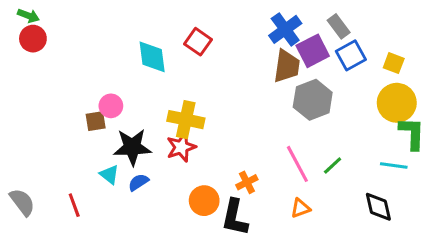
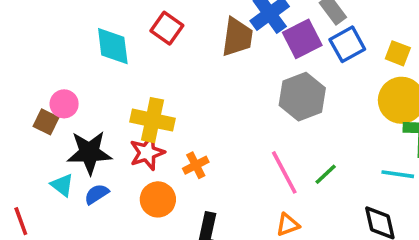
brown trapezoid: (287, 66) -> (237, 37), moved
brown square: (96, 121) -> (46, 122), turned 35
orange cross: (247, 182) -> (196, 165), moved
orange circle: (204, 201) -> (158, 199), moved

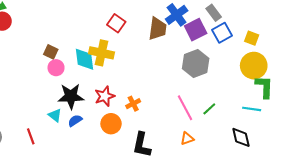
cyan diamond: (113, 46) -> (85, 59), moved
yellow cross: (152, 120) -> (101, 53), moved
brown square: (46, 122) -> (51, 52), moved

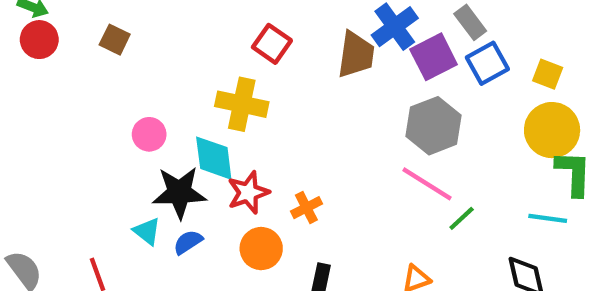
brown square: (51, 52) -> (115, 40), moved
cyan diamond: (85, 59) -> (214, 158), moved
pink line: (185, 108) -> (427, 184), moved, turned -30

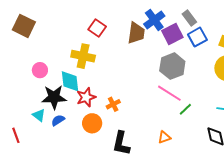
brown square: (115, 40) -> (24, 26), size x1.6

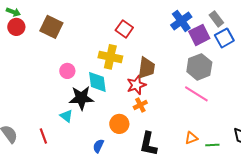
brown trapezoid: (136, 33) -> (146, 68), moved
red star: (86, 97) -> (136, 85), moved
green line: (185, 109) -> (212, 145), moved, turned 40
blue semicircle: (58, 120) -> (98, 146), moved, turned -32

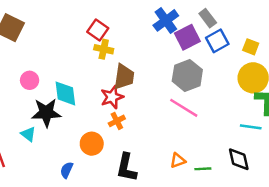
yellow cross: (110, 57) -> (104, 49), moved, size x0.7

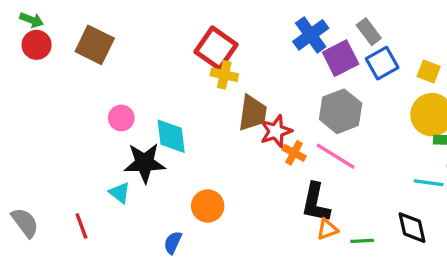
red square: (98, 30) -> (216, 48), size x1.4
red star: (112, 97) -> (276, 131), moved
orange cross: (117, 121) -> (294, 153), moved, turned -35
black L-shape: (126, 168) -> (316, 203), moved

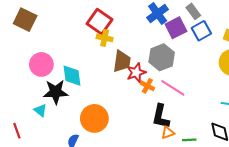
gray hexagon: (341, 111) -> (162, 57), moved
pink circle: (121, 118) -> (41, 64), size x1.5
orange circle: (208, 206) -> (94, 118), size x1.4

